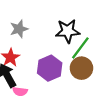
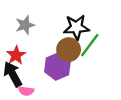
brown circle: (81, 68) -> (69, 50), moved

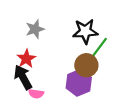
brown circle: (69, 50) -> (86, 65), moved
purple hexagon: (57, 66) -> (79, 83), moved

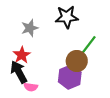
black star: (85, 31) -> (67, 17), moved

